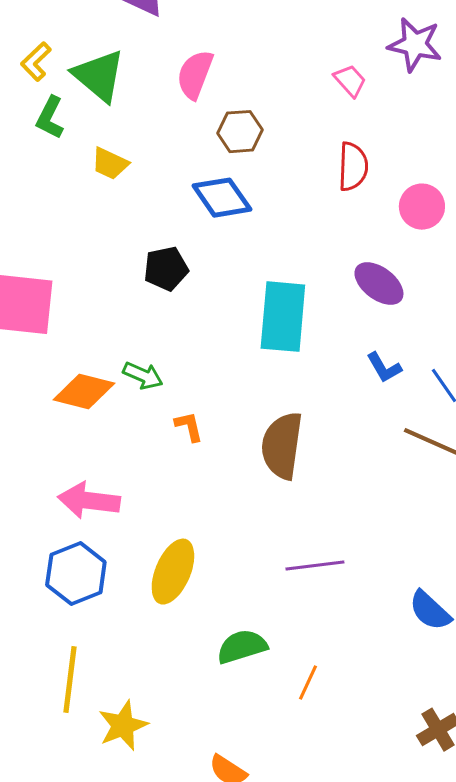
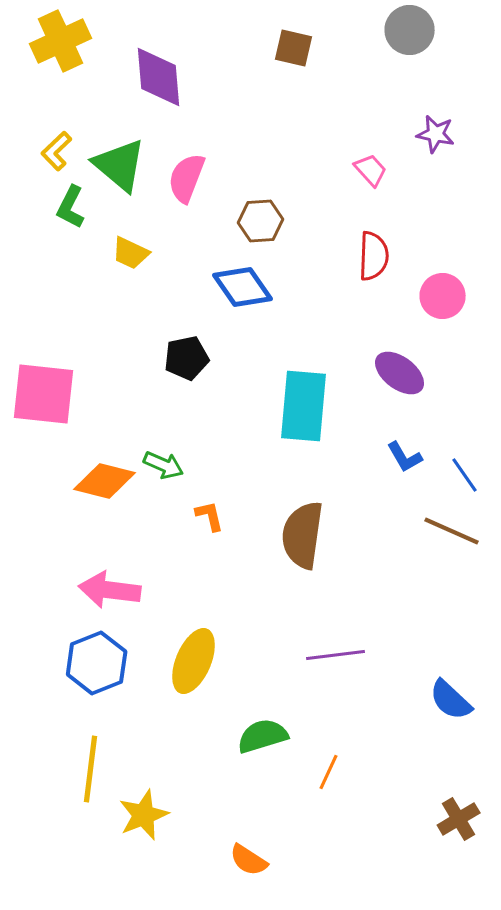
purple star: (415, 45) -> (436, 134), size x0.7
pink semicircle: (195, 75) -> (187, 178), moved

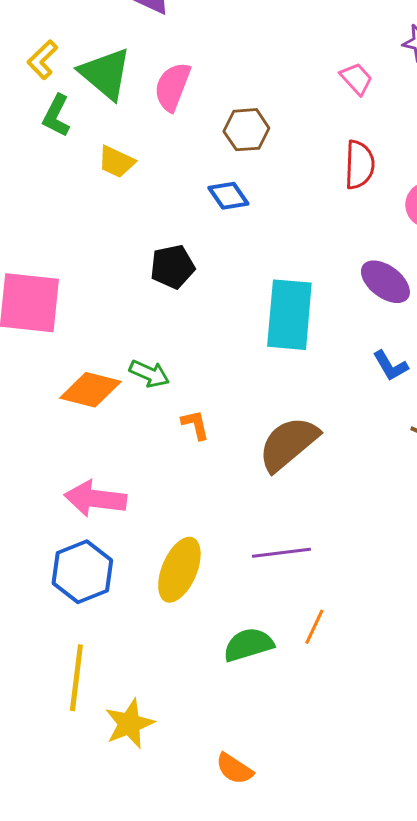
blue diamond: (243, 287) -> (228, 196), size x0.7
brown semicircle: (303, 535) -> (288, 444), turned 42
purple line: (336, 655) -> (281, 553), moved
orange line: (329, 772) -> (314, 627), moved

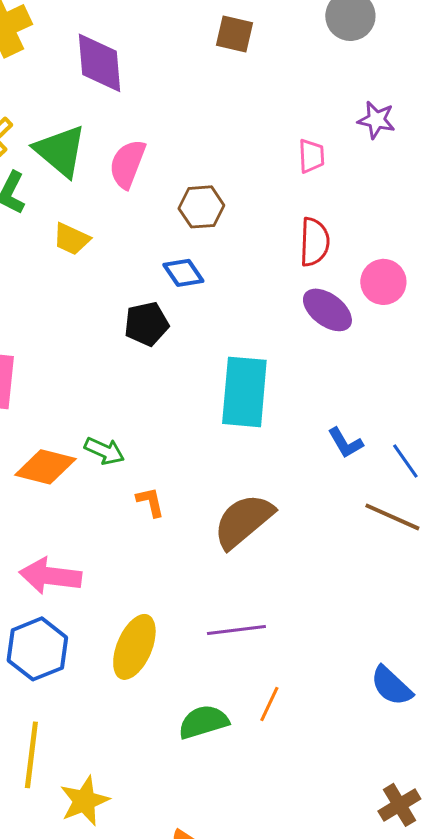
pink trapezoid: (356, 79) -> (311, 156), turned 39
black pentagon: (172, 267) -> (146, 324), moved
purple ellipse: (385, 282) -> (327, 310), moved

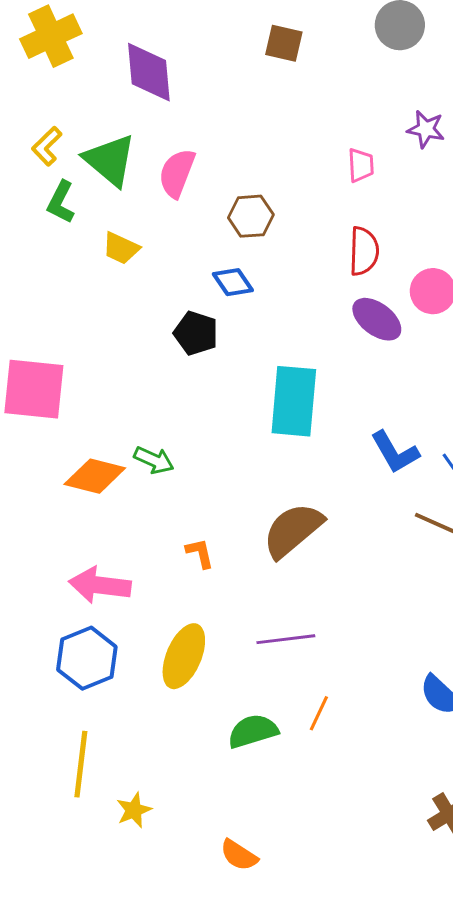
black pentagon: (146, 324) -> (196, 333), turned 30
blue L-shape: (345, 443) -> (395, 452), size x1.4
orange L-shape: (150, 502) -> (200, 553), moved
yellow star: (84, 801) -> (134, 810), size x0.7

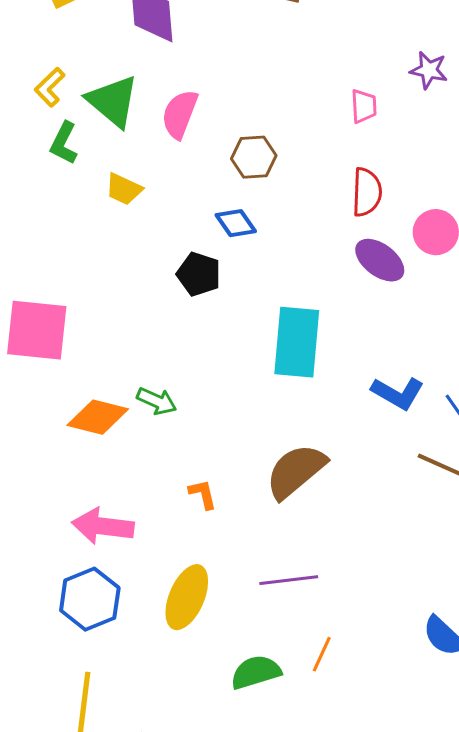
blue L-shape: (395, 452) -> (398, 393), turned -30

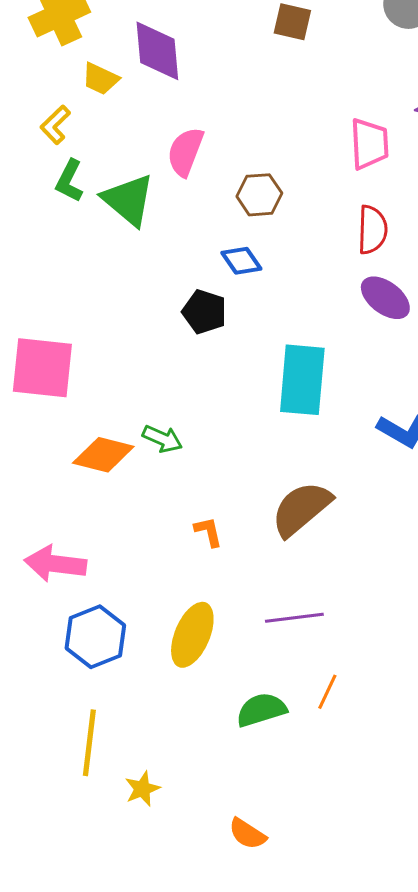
green triangle: (113, 101) -> (128, 200), moved
pink trapezoid: (364, 106) -> (369, 144), size x1.5
yellow trapezoid: (124, 189) -> (100, 79), moved
pink arrow: (103, 526) -> (55, 564), moved

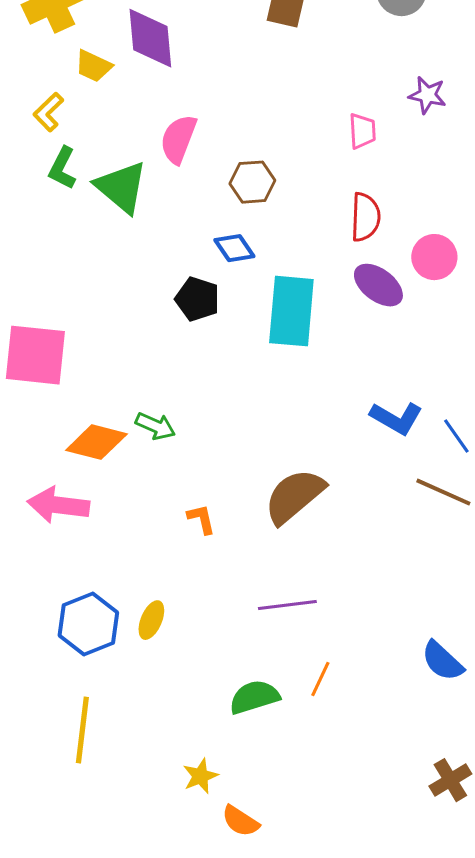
pink trapezoid: (369, 144) -> (362, 131), size x0.7
cyan rectangle: (302, 380) -> (291, 311), moved
pink arrow: (55, 564) -> (58, 505), moved
yellow ellipse: (192, 635) -> (151, 620), moved, size x0.6
yellow star: (142, 789) -> (200, 776), moved

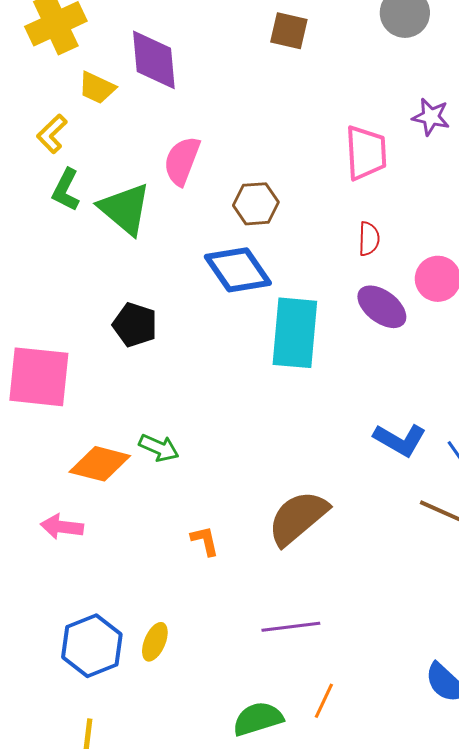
pink trapezoid: (362, 131) -> (366, 153), size x1.5
red semicircle: (365, 217) -> (369, 239), size x0.7
blue diamond: (234, 248) -> (238, 270), size x1.6
black pentagon: (197, 299) -> (135, 325), moved
pink arrow: (58, 505) -> (62, 527), size x0.7

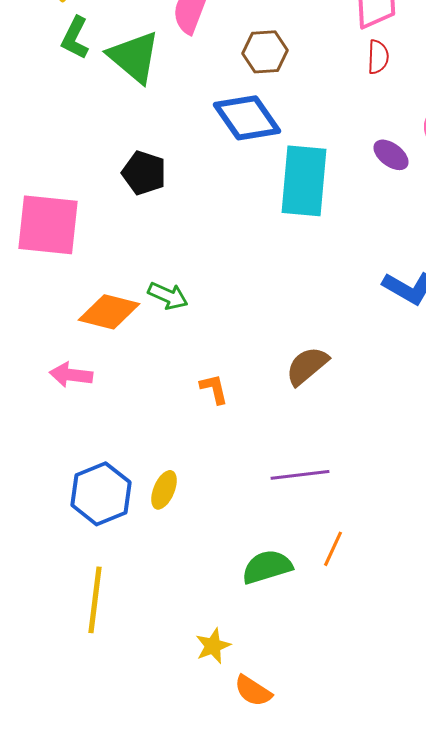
red semicircle: (369, 239) -> (378, 57), moved
purple ellipse: (382, 307) -> (391, 155), size x0.7
brown semicircle: (298, 518) -> (307, 366), size x0.7

